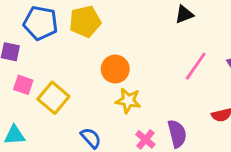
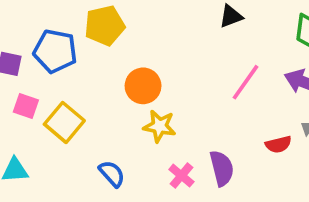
blue pentagon: (40, 23) -> (55, 51), moved

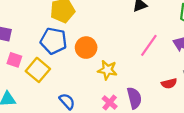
blue pentagon: (55, 51) -> (54, 41), moved
yellow star: (159, 126) -> (107, 70), moved

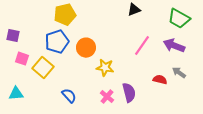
blue pentagon: (54, 41) -> (57, 42), turned -30
red semicircle: (169, 83) -> (160, 80), turned -152

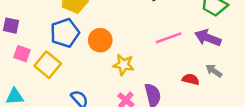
pink line: (142, 46) -> (169, 38), turned 35

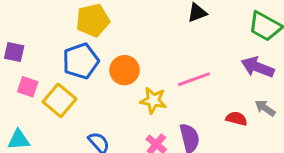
pink line: (169, 38) -> (194, 79), moved

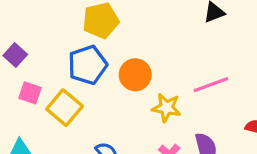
purple square: (14, 52) -> (15, 55), turned 30

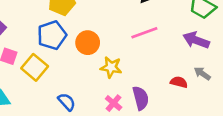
pink line: (211, 85) -> (144, 33), moved

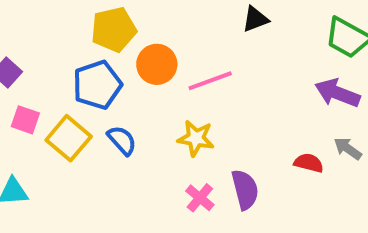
pink line: (144, 33) -> (210, 81), moved
orange circle: (88, 43) -> (157, 64), moved
blue semicircle: (67, 102) -> (122, 140), moved

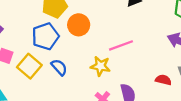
pink line: (210, 81) -> (121, 45), moved

